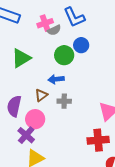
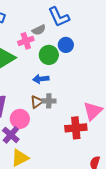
pink cross: (45, 23) -> (26, 41), moved
brown triangle: (41, 95) -> (37, 102), moved
red cross: (98, 140) -> (76, 128), moved

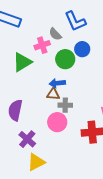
gray semicircle: (39, 30) -> (55, 34), turned 72
brown triangle: (37, 102) -> (53, 94), moved, turned 40
pink circle: (20, 119) -> (57, 122), moved

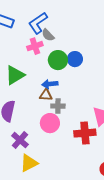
blue L-shape: (75, 21) -> (38, 23), moved, turned 80
blue circle: (82, 49) -> (75, 59), moved
green triangle: (22, 62) -> (15, 75), moved

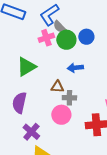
blue circle: (75, 59) -> (86, 37), moved
green circle: (58, 60) -> (66, 40), moved
blue arrow: (50, 84) -> (75, 68), moved

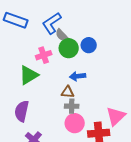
pink cross: (46, 38) -> (44, 55), moved
brown triangle: (57, 87) -> (68, 92), moved
pink circle: (61, 115) -> (75, 123), moved

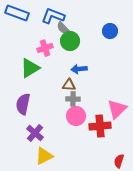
blue L-shape: (52, 23) -> (53, 16), turned 55
blue circle: (89, 45) -> (110, 31), moved

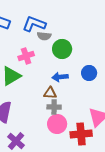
gray semicircle: (63, 28) -> (44, 36), turned -40
blue circle: (110, 31) -> (89, 73), moved
green circle: (70, 41) -> (62, 49), moved

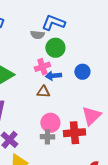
blue L-shape: (34, 24) -> (53, 23), moved
pink cross: (26, 56) -> (42, 67), moved
gray cross: (54, 107) -> (47, 137), moved

